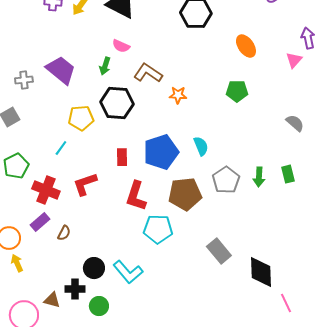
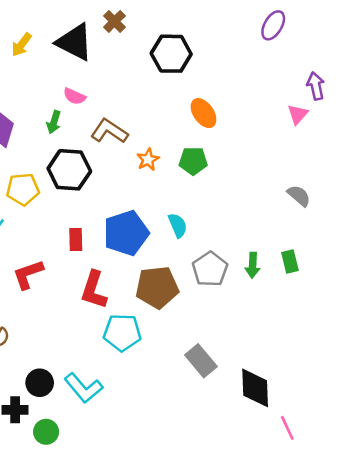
orange ellipse: (246, 46) -> (203, 113), moved
green pentagon: (237, 91) -> (193, 161), moved
orange star: (178, 95) -> (148, 160), turned -30

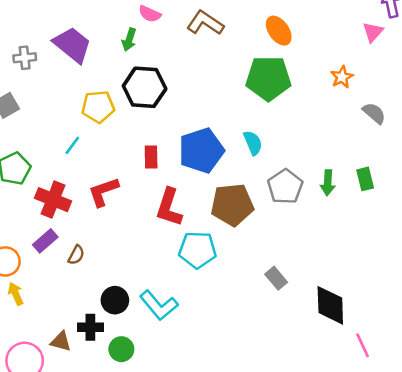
brown L-shape: (109, 131) -> (205, 23), moved
orange star: (148, 160) -> (342, 77), moved
green pentagon: (193, 161) -> (268, 78), size x1.6
gray rectangle: (201, 361) -> (276, 278), size x0.7

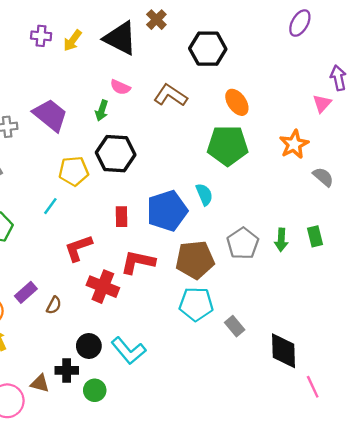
orange star: (342, 77) -> (294, 144), size x1.4
cyan semicircle: (253, 143) -> (204, 194), moved
red cross: (53, 200) -> (103, 287), moved
red L-shape: (169, 207) -> (138, 262), turned 84
cyan pentagon: (197, 250) -> (196, 304), moved

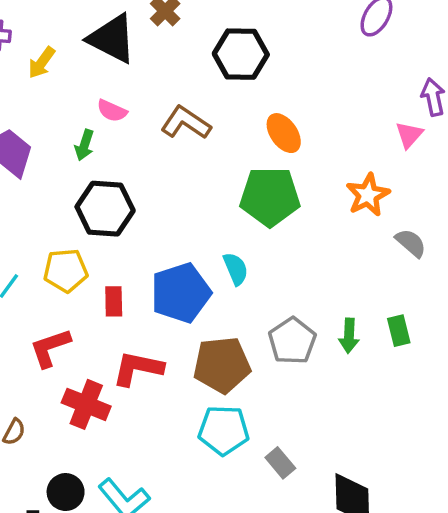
yellow arrow: (73, 41) -> (42, 63), moved
yellow pentagon: (74, 171) -> (66, 270), moved

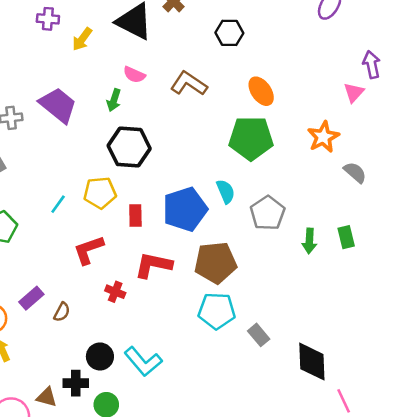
black hexagon: (241, 54) -> (229, 33), size x0.7
gray pentagon: (292, 341) -> (267, 213), moved
red cross: (86, 404) -> (115, 292), size x0.6

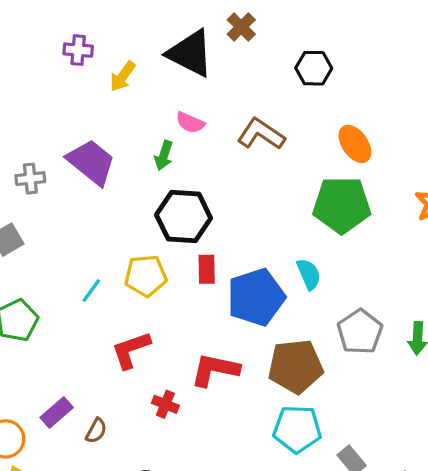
gray pentagon: (267, 213) -> (360, 332), moved
red rectangle: (135, 216) -> (207, 269), moved

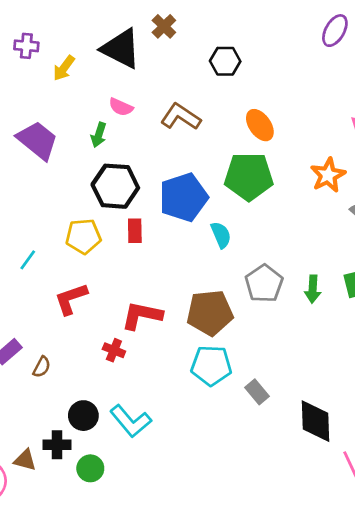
cyan line: (91, 291) -> (28, 260), moved
blue pentagon: (256, 297) -> (183, 197), moved
red cross: (165, 404) -> (114, 350), moved

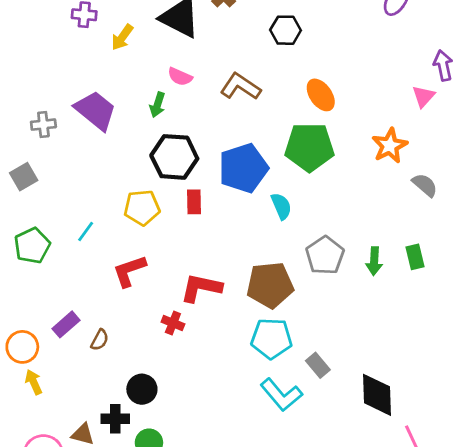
cyan L-shape: (131, 421) -> (281, 395), moved

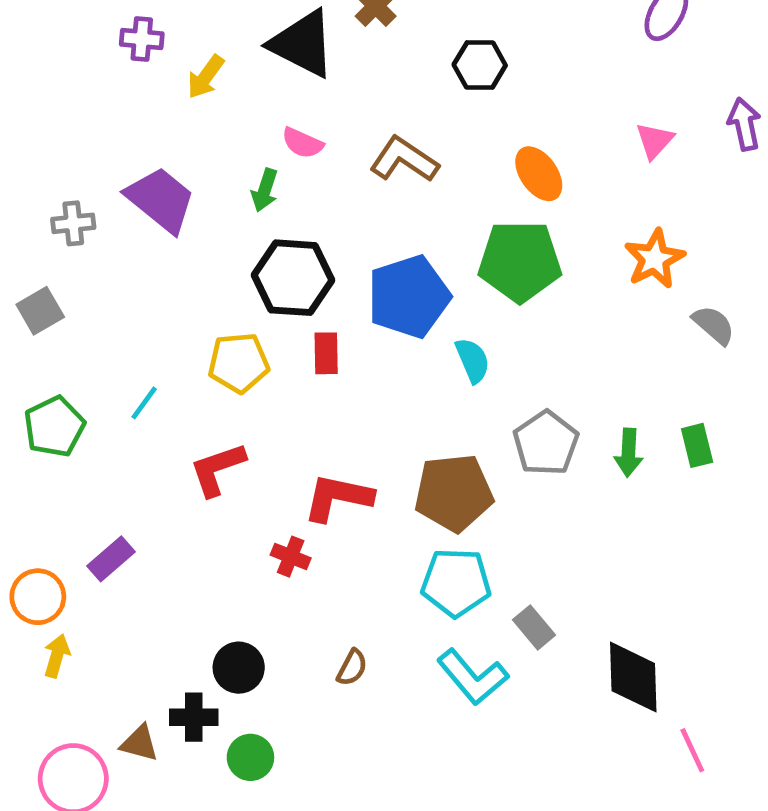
pink triangle: (423, 96) -> (655, 141), moved
brown semicircle: (100, 340) -> (352, 668), moved
yellow arrow: (34, 382) -> (57, 656), turned 40

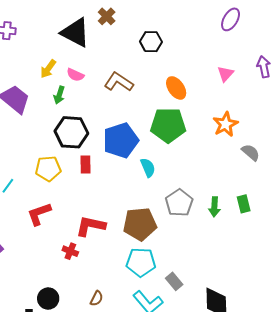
yellow arrow: (206, 77) -> (48, 69), moved

